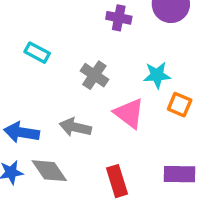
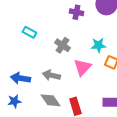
pink triangle: (129, 113) -> (82, 67), turned 36
gray diamond: (49, 171) -> (50, 100), moved

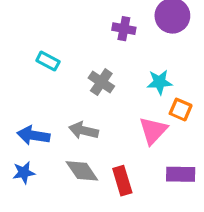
pink triangle: (82, 67) -> (153, 131), moved

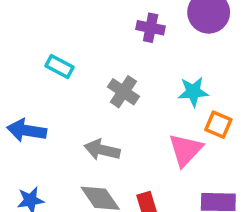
blue arrow: (33, 135) -> (27, 130), moved

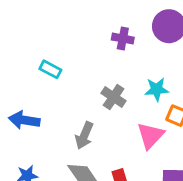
gray cross: (123, 92) -> (114, 97), moved
gray arrow: (102, 150) -> (84, 136), turned -80

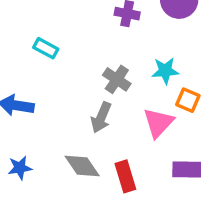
gray arrow: (84, 136) -> (101, 118), moved

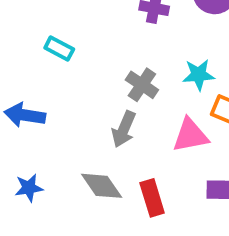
pink triangle: (158, 123) -> (190, 135), turned 36

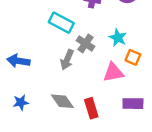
cyan rectangle: (59, 48) -> (61, 23), moved, size x1.5
cyan star: (198, 75) -> (118, 38), turned 30
gray arrow: (124, 129) -> (67, 60), moved

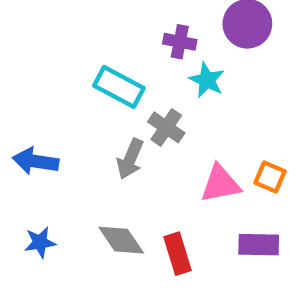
cyan star: (118, 38) -> (207, 80), moved
orange square: (133, 57) -> (270, 177), moved

